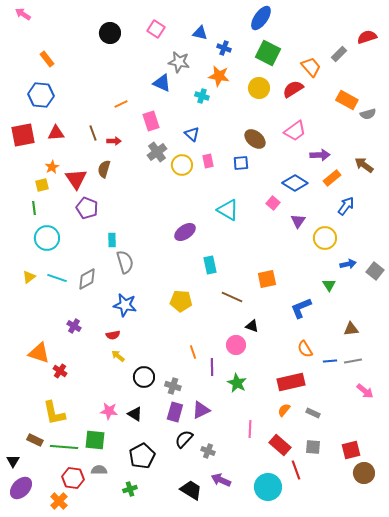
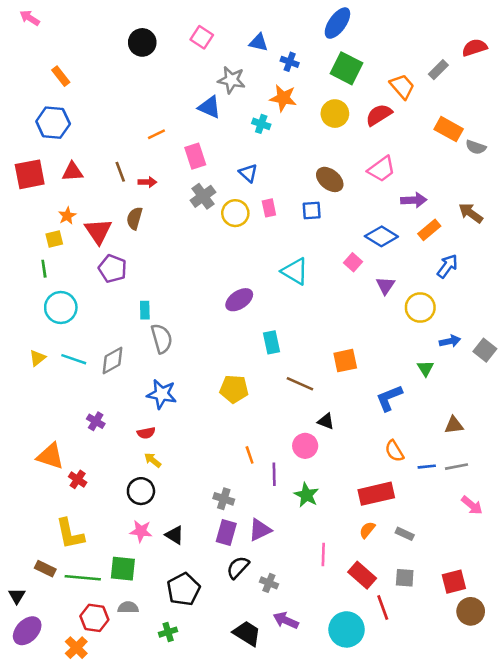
gray semicircle: (368, 114) -> (476, 147), turned 35
black circle: (144, 377) -> (141, 491), moved

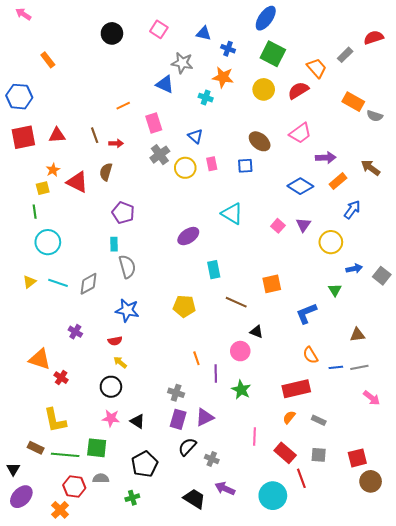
blue hexagon: (53, 123) -> (19, 97), moved
red triangle: (98, 231) -> (77, 182), turned -30
pink square: (353, 262) -> (278, 226), moved
purple pentagon: (112, 269) -> (123, 213), moved

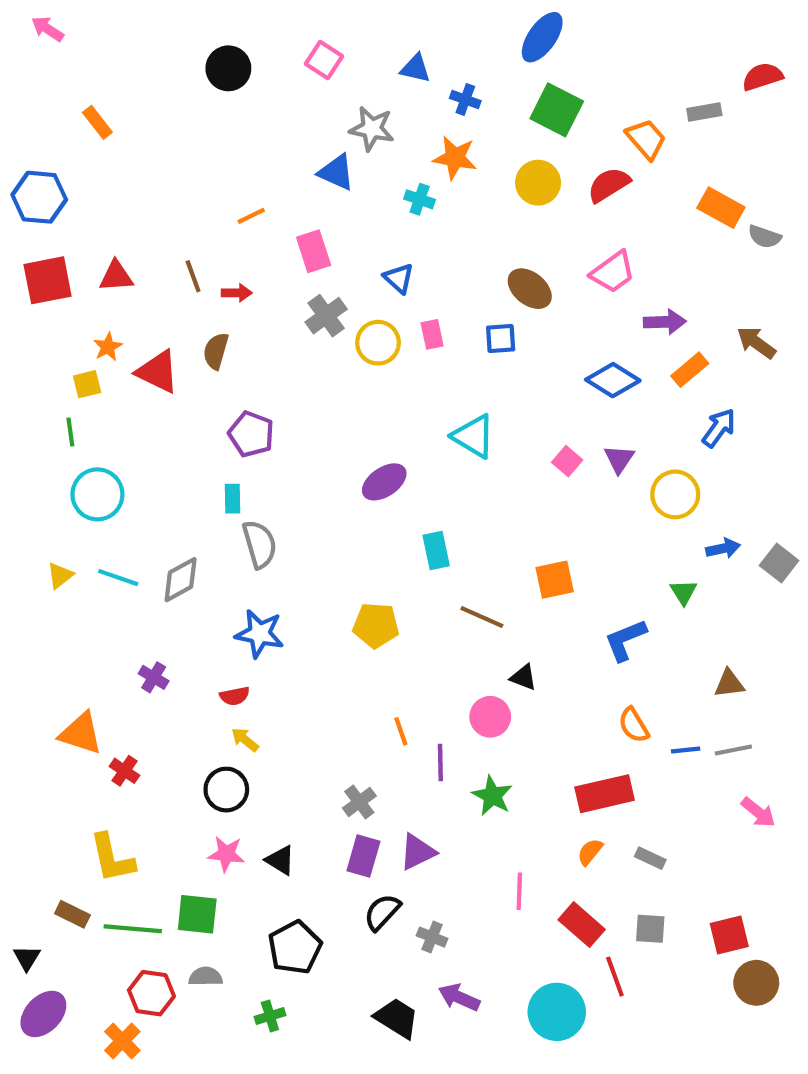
gray rectangle: (345, 55) -> (704, 112), turned 35
gray cross: (176, 393) -> (359, 802), turned 35

